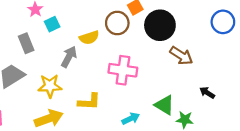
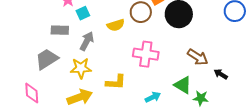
gray rectangle: (26, 43) -> (60, 30), turned -66
brown arrow: (181, 56) -> (198, 57), moved
gray arrow: (69, 57) -> (87, 41), moved

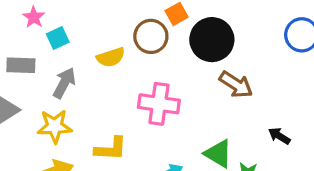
brown arrow: (198, 57) -> (236, 85), moved

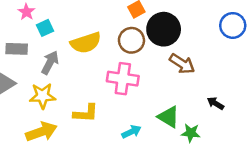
brown circle: (151, 36) -> (131, 40), moved
yellow semicircle: (111, 57) -> (86, 43), size x1.4

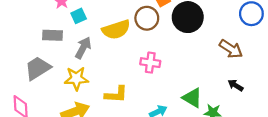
brown circle: (131, 40) -> (147, 18), moved
brown arrow: (182, 64) -> (231, 49), moved
pink cross: (123, 79) -> (150, 63), size x0.7

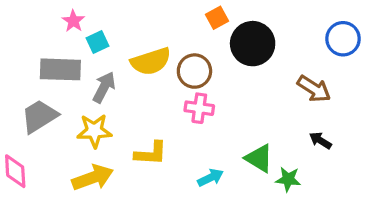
brown circle: (147, 18) -> (194, 71), moved
gray rectangle: (52, 35) -> (60, 69), size x1.4

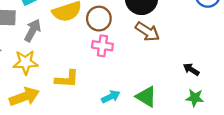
brown arrow: (314, 89) -> (147, 32), moved
green triangle: (259, 158) -> (146, 97), moved
green star: (288, 179) -> (195, 98), moved

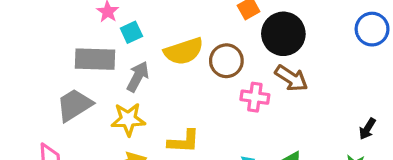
pink cross: (102, 46) -> (255, 97), moved
black arrow: (191, 69) -> (367, 129), moved, turned -91

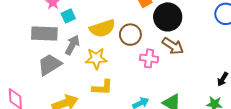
gray trapezoid: (74, 105) -> (50, 65), moved
yellow star: (128, 119) -> (96, 58), moved

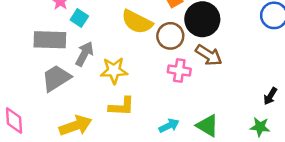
cyan square: (68, 16) -> (79, 18), turned -32
yellow semicircle: (102, 28) -> (137, 22), moved, turned 45
brown circle: (130, 35) -> (170, 36), moved

